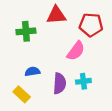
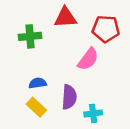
cyan cross: (83, 81) -> (93, 113), moved
yellow rectangle: (22, 94) -> (36, 107), moved

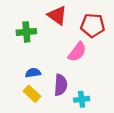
red triangle: (65, 17) -> (57, 15), turned 40

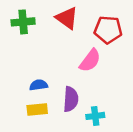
green cross: (26, 32) -> (23, 22), moved
yellow rectangle: (32, 94) -> (37, 109), turned -49

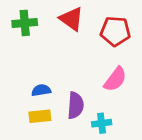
pink semicircle: (90, 61) -> (115, 79), moved

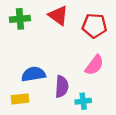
blue semicircle: (41, 90) -> (33, 74), size x1.5
yellow rectangle: (40, 116) -> (20, 99), moved

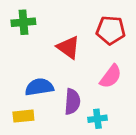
red triangle: (58, 15) -> (68, 47), moved

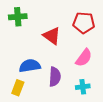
yellow rectangle: (23, 116) -> (18, 88), turned -63
cyan cross: (97, 119) -> (83, 87), moved

